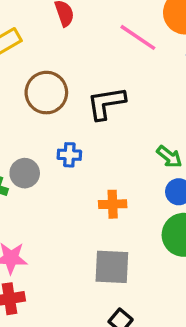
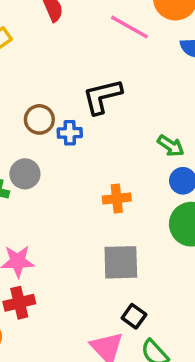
brown circle: (46, 93) -> (39, 119), moved, size x0.7
blue cross: (69, 155) -> (70, 133), moved

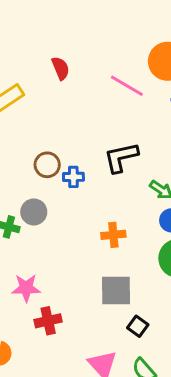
black L-shape: (102, 96) -> (121, 157), moved
red cross: (19, 303) -> (48, 321), moved
black square: (134, 316) -> (138, 326), moved

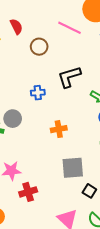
red semicircle: (61, 68) -> (16, 27), moved
brown circle: (47, 165) -> (39, 47), moved
orange cross: (113, 235) -> (59, 129), moved

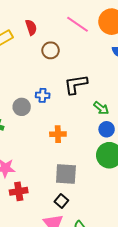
pink line: (69, 28) -> (77, 24), moved
gray circle: (13, 119) -> (22, 107), moved
black square: (89, 191) -> (61, 201), moved

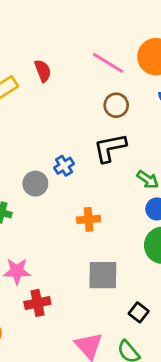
brown circle: (51, 50) -> (116, 105), moved
blue cross: (43, 95) -> (64, 166), turned -32
black square: (61, 201) -> (139, 312), moved

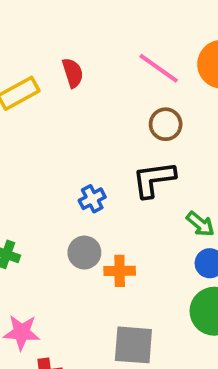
gray circle: (35, 184) -> (84, 253), moved

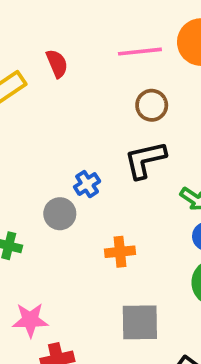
pink line: (159, 68) -> (140, 52), turned -36
gray circle: (84, 253) -> (60, 214), moved

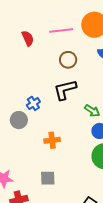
red semicircle: (57, 64) -> (28, 38), moved
gray square: (140, 322) -> (48, 178), moved, size x0.7

